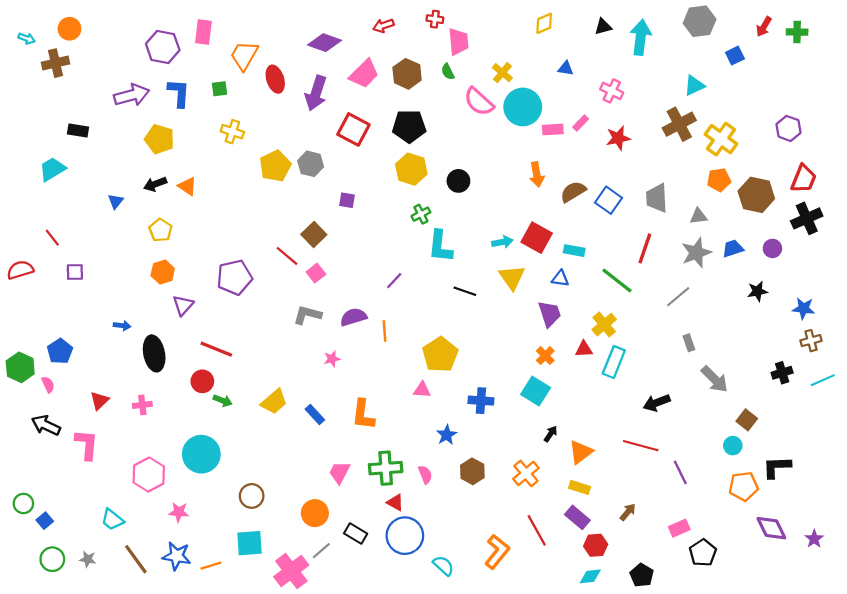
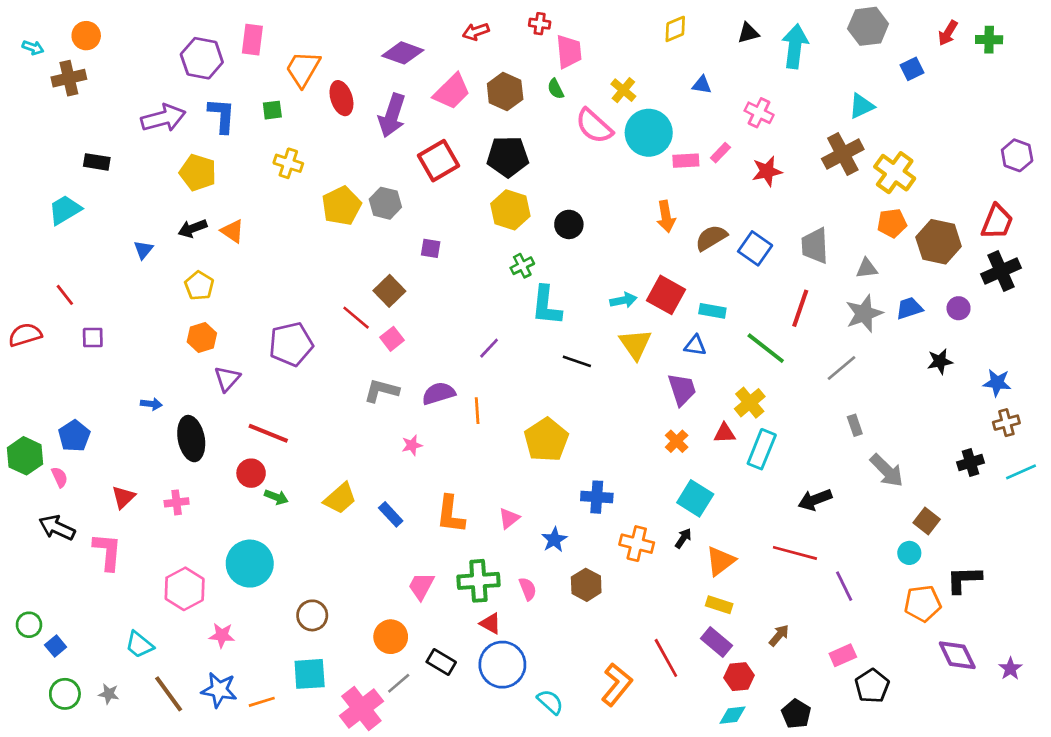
purple hexagon: (789, 128) -> (1017, 155), moved
red square: (353, 129) -> (439, 161), turned 32
pink triangle: (422, 390) -> (509, 518), moved, turned -42
cyan square: (536, 391) -> (695, 498), moved
orange cross: (526, 473) -> (637, 544), moved, turned -36

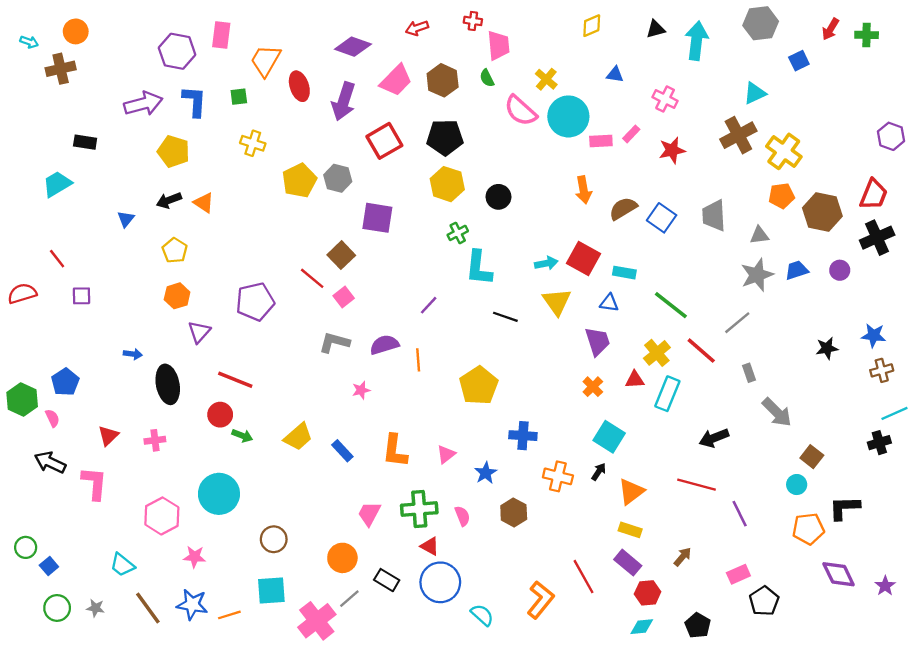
purple square: (431, 248) -> (377, 218), size x1.8
red line: (800, 308) -> (701, 351), moved, turned -68
black star: (940, 361) -> (827, 348), moved
black cross: (970, 462) -> (879, 443), moved

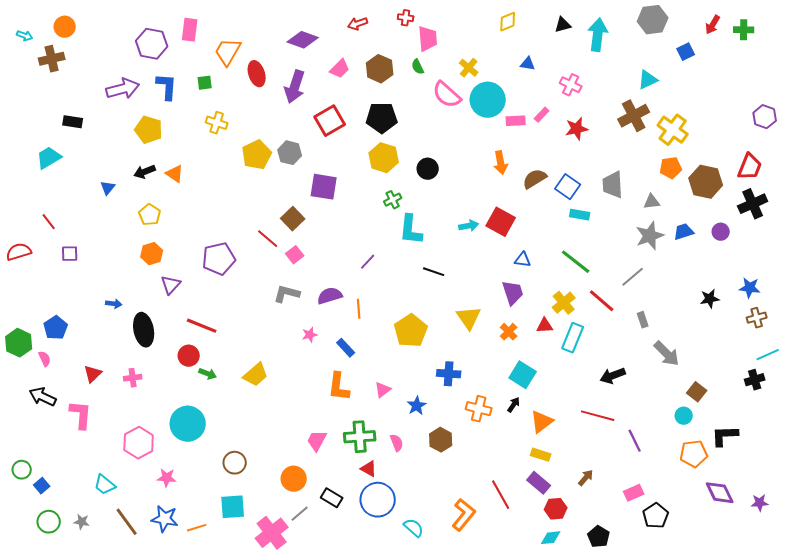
pink trapezoid: (396, 80) -> (340, 69), size x0.7
cyan rectangle: (624, 273) -> (580, 215), moved
yellow triangle: (557, 302) -> (469, 318), moved
blue rectangle: (342, 451) -> (346, 348), moved
purple star: (885, 586) -> (760, 503), turned 30

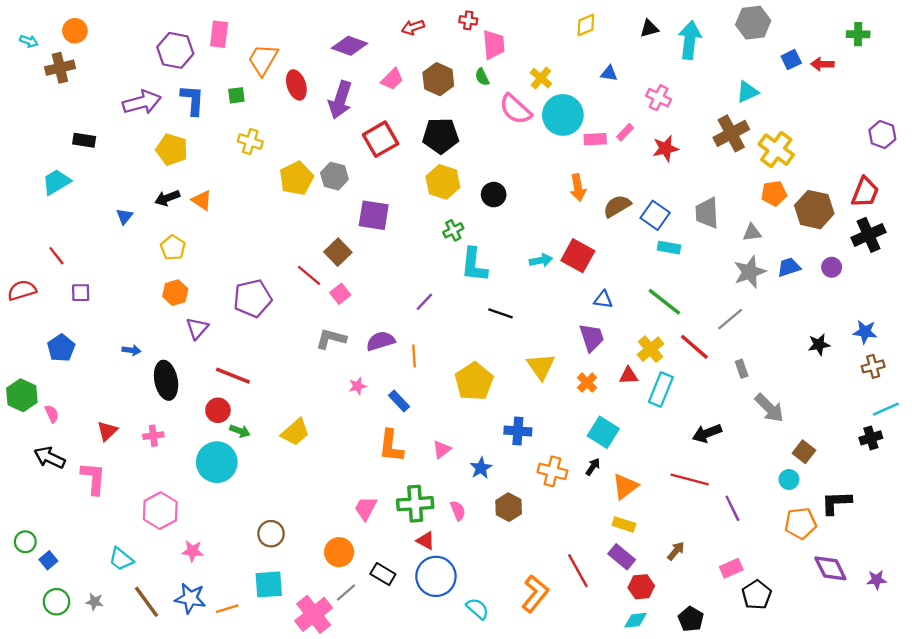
red arrow: (713, 25) -> (822, 64), moved, turned 60
blue pentagon: (56, 328) -> (61, 348), moved
cyan circle: (188, 424) -> (217, 462), moved

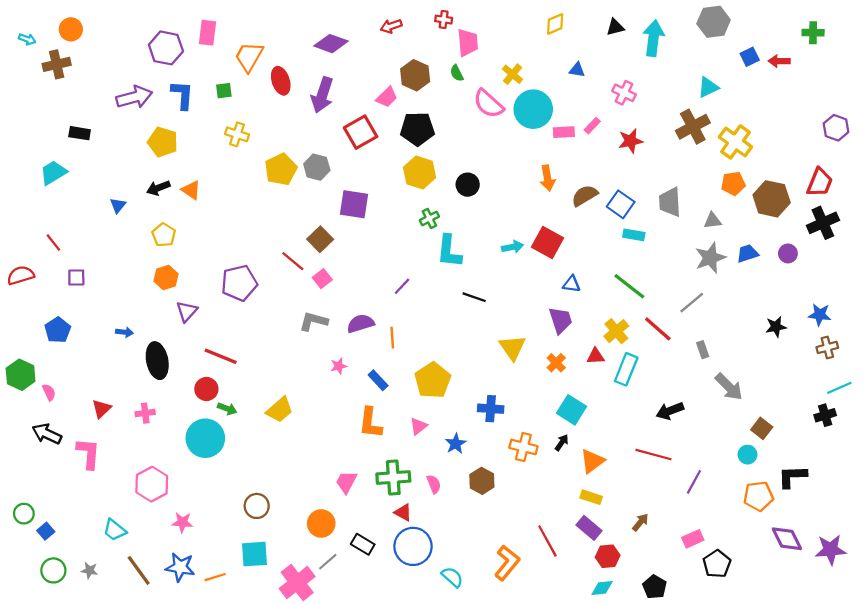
pink trapezoid: (392, 79) -> (387, 97), moved
yellow pentagon: (474, 381) -> (433, 380), moved
purple line: (732, 508) -> (694, 482), turned 55
purple star: (877, 580) -> (831, 550), size x1.6

